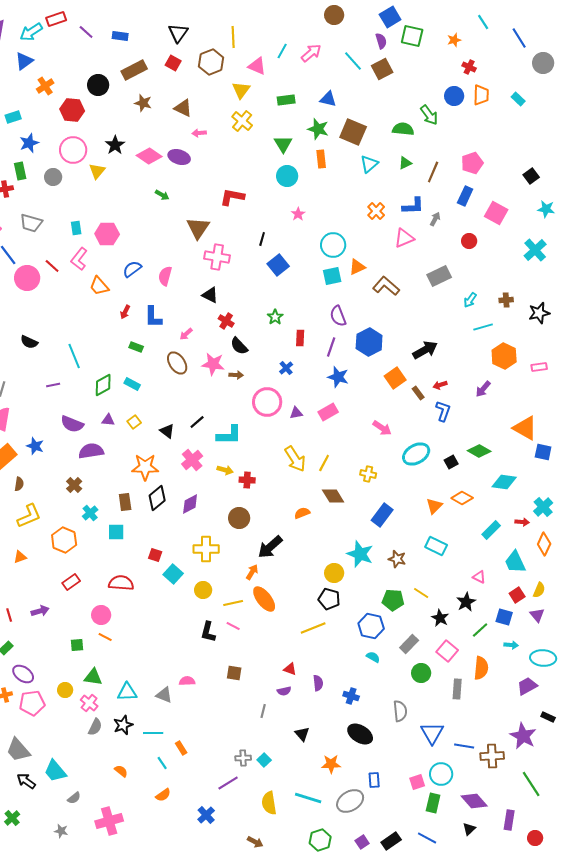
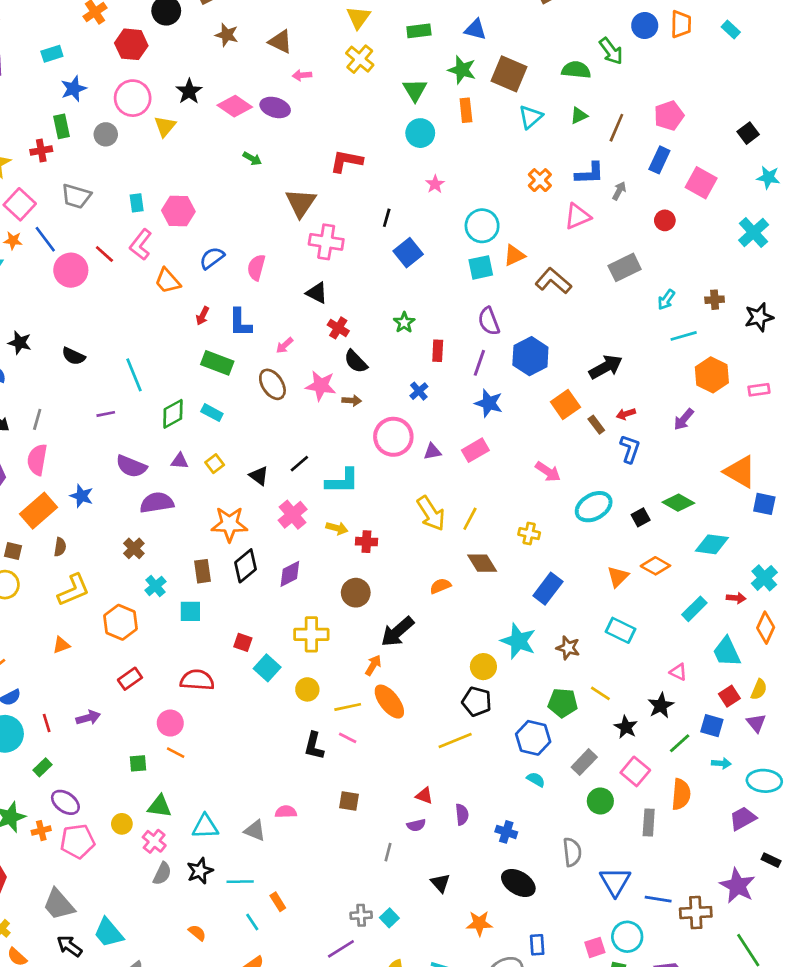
green rectangle: (136, 347) -> (217, 363), size x1.6

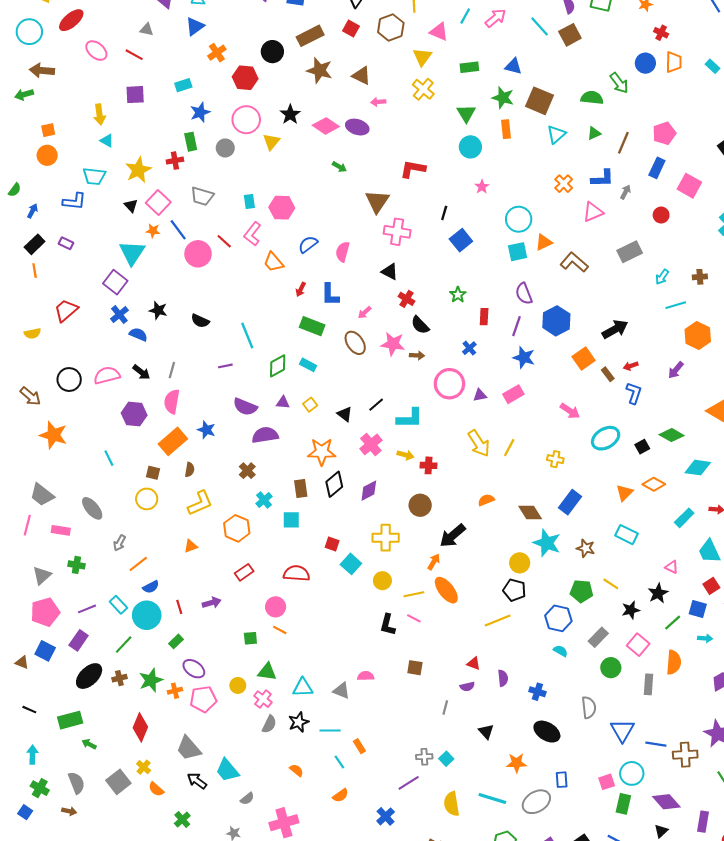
brown star: (227, 35) -> (320, 70), size x1.4
brown diamond: (482, 563) -> (530, 513), moved
black star: (626, 727) -> (631, 610), turned 30

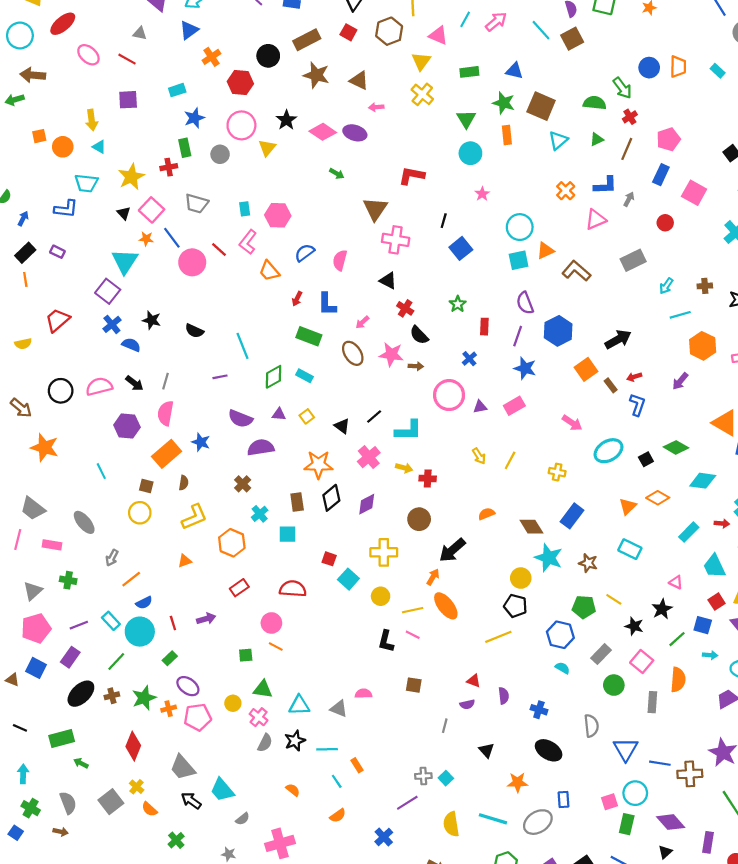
red cross: (661, 33) -> (630, 117), moved, turned 32
orange circle: (47, 155) -> (63, 147), moved
yellow arrow: (479, 443) -> (479, 456), size x0.6
black star: (631, 610) -> (634, 626), turned 30

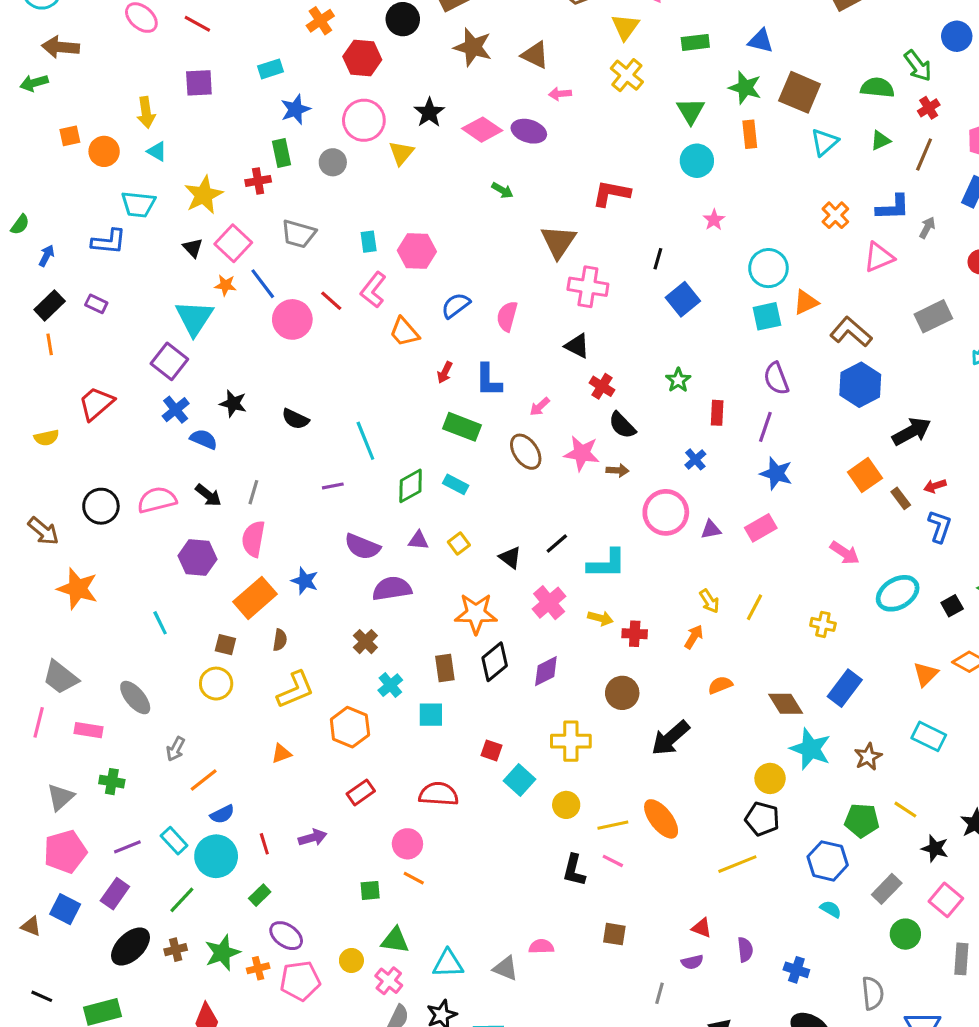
blue hexagon: (558, 331) -> (860, 385), moved
brown star: (588, 563) -> (868, 757), turned 30
orange arrow: (433, 577) -> (694, 637), moved

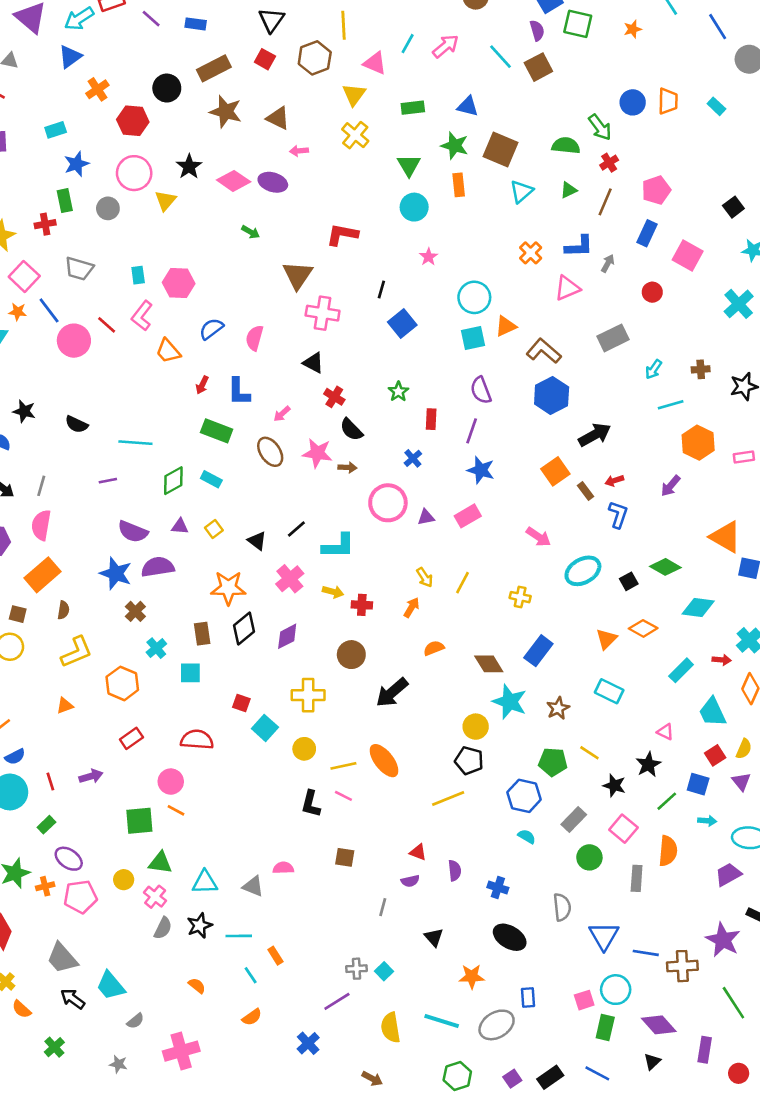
cyan line: (365, 441) -> (135, 443), turned -64
blue star: (305, 581) -> (116, 573), moved, size x1.4
green square: (370, 890) -> (139, 821), size x1.6

